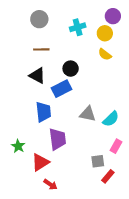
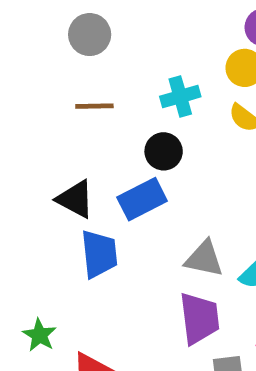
cyan cross: (78, 27) -> (180, 97), moved
black triangle: (37, 76) -> (75, 199), moved
purple trapezoid: (57, 139) -> (199, 318), moved

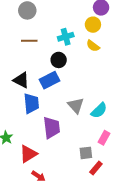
gray triangle: (204, 259) -> (76, 105), turned 36
purple trapezoid: (199, 318) -> (52, 128), moved

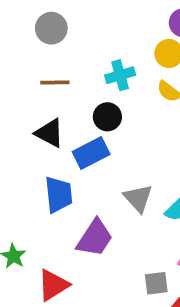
black triangle: (21, 80) -> (50, 133), moved
purple trapezoid: (52, 128) -> (95, 238), turned 40

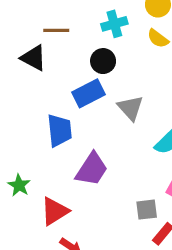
black triangle: (50, 133) -> (34, 58), moved
gray triangle: (138, 198) -> (130, 108), moved

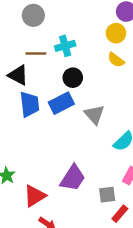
cyan cross: (114, 24) -> (65, 46), moved
blue trapezoid: (59, 130) -> (30, 104), moved
purple trapezoid: (92, 169) -> (73, 178), moved

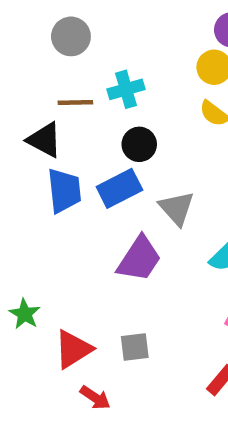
purple trapezoid: (73, 178) -> (139, 259), moved
gray square: (107, 195) -> (135, 347), moved

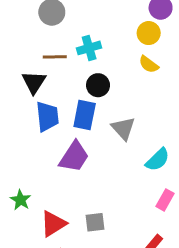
black triangle: (45, 140) -> (34, 82), turned 35
blue rectangle: (119, 188) -> (85, 115), turned -52
purple trapezoid: (139, 259) -> (74, 157), moved

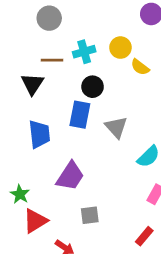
yellow circle: (149, 33) -> (120, 48), moved
blue trapezoid: (47, 116) -> (39, 134), moved
purple trapezoid: (74, 157) -> (70, 176), moved
red triangle: (53, 224) -> (35, 221), moved

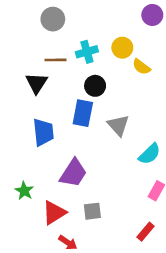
red triangle: (35, 221) -> (54, 213), moved

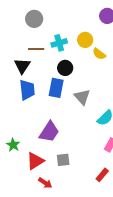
blue trapezoid: (43, 132) -> (27, 90), moved

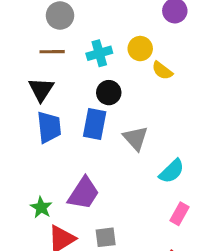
brown line: (36, 49) -> (52, 52), moved
green star: (13, 145) -> (41, 207), moved

